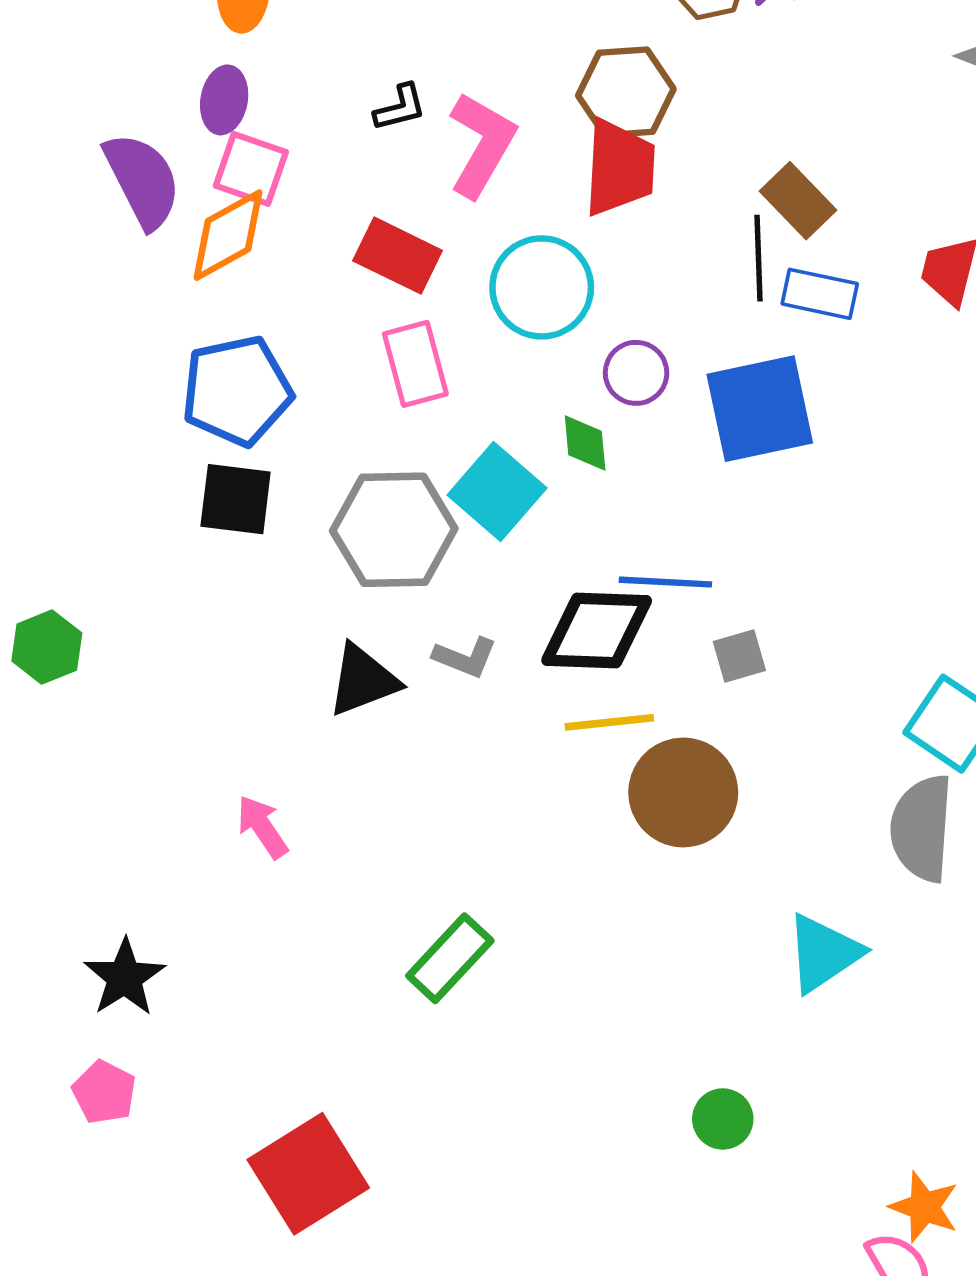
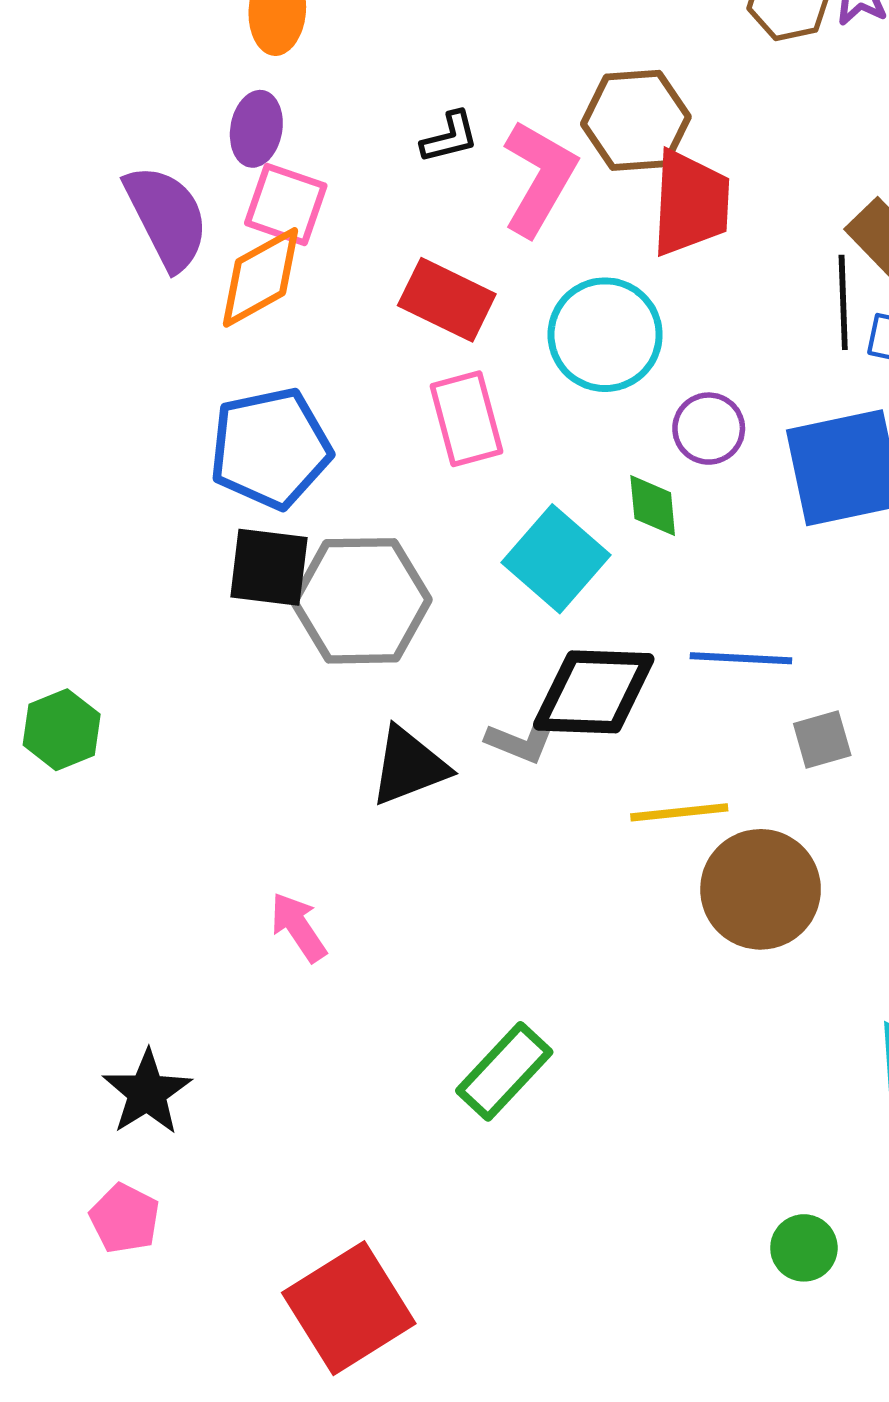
brown hexagon: (626, 92) -> (636, 120), moved
gray hexagon: (394, 530) -> (361, 601), moved
black diamond: (597, 631) -> (594, 692), moved

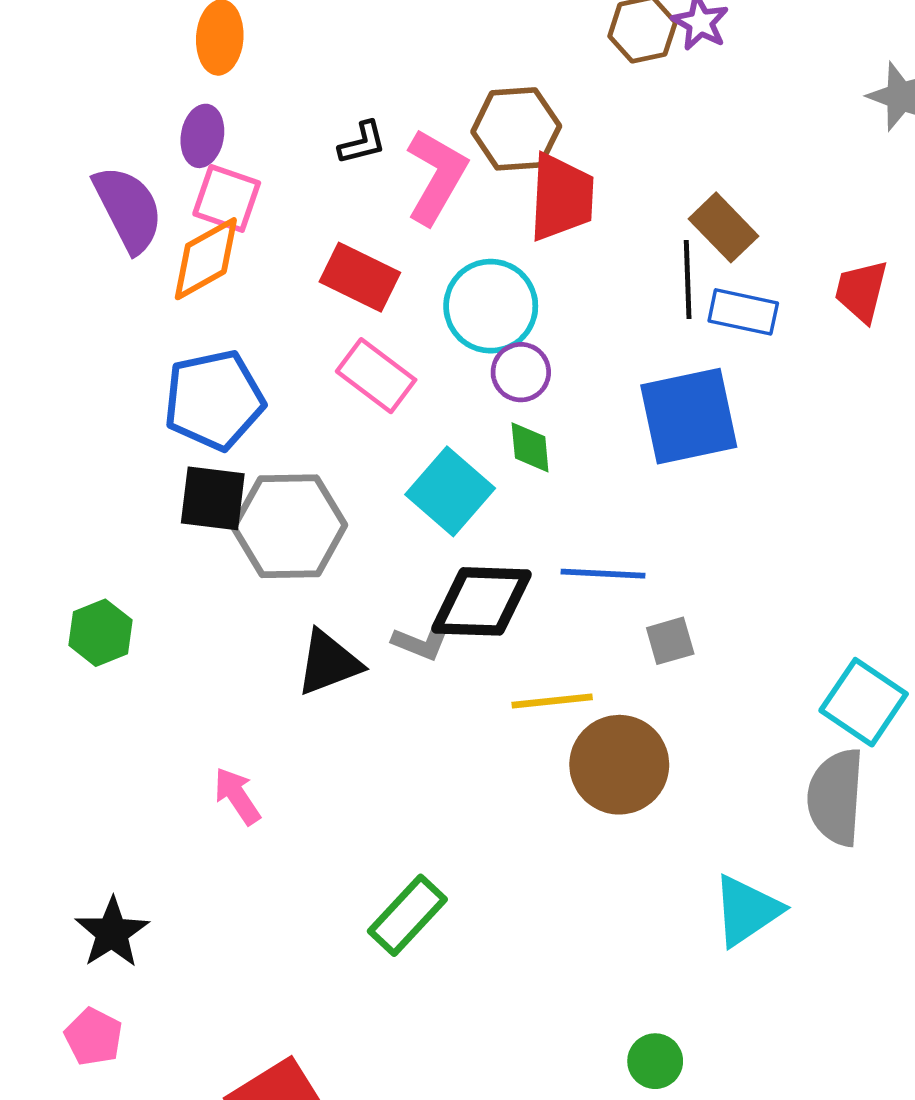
pink rectangle: (466, 419) -> (376, 376), turned -38
purple circle: (709, 429) -> (521, 372), moved
green hexagon: (62, 730) -> (100, 633), moved

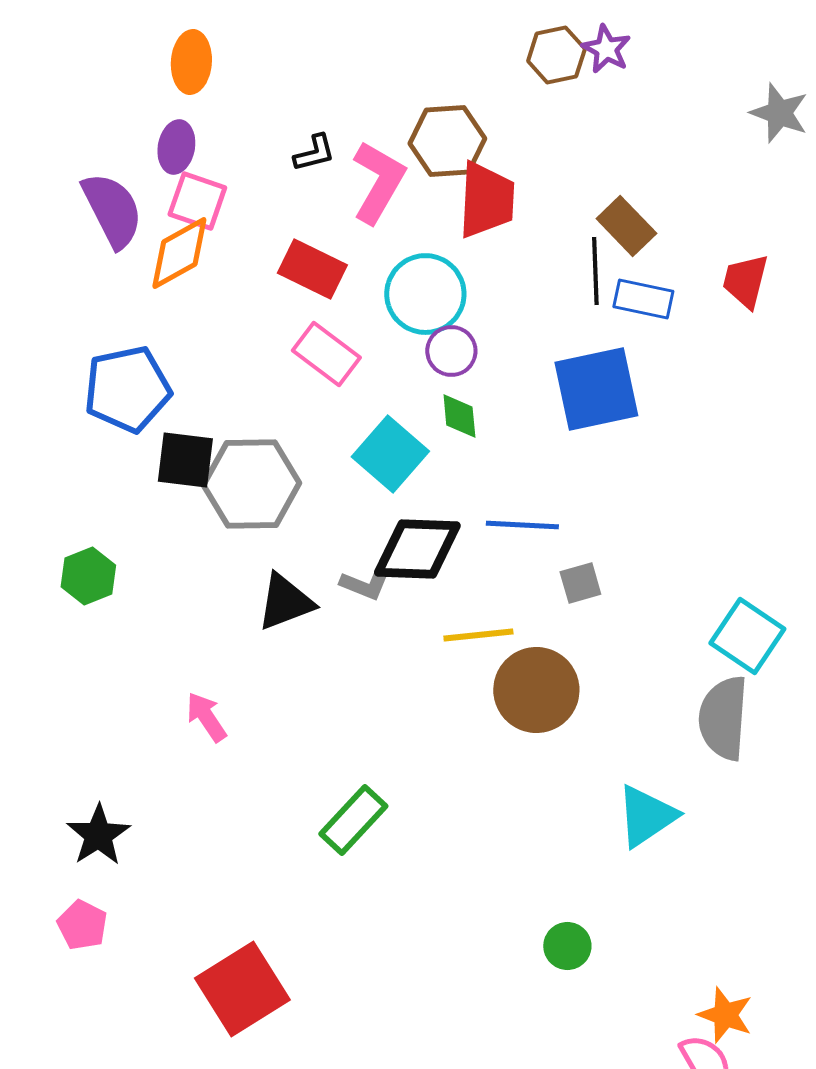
blue pentagon: (214, 400) -> (127, 389), moved

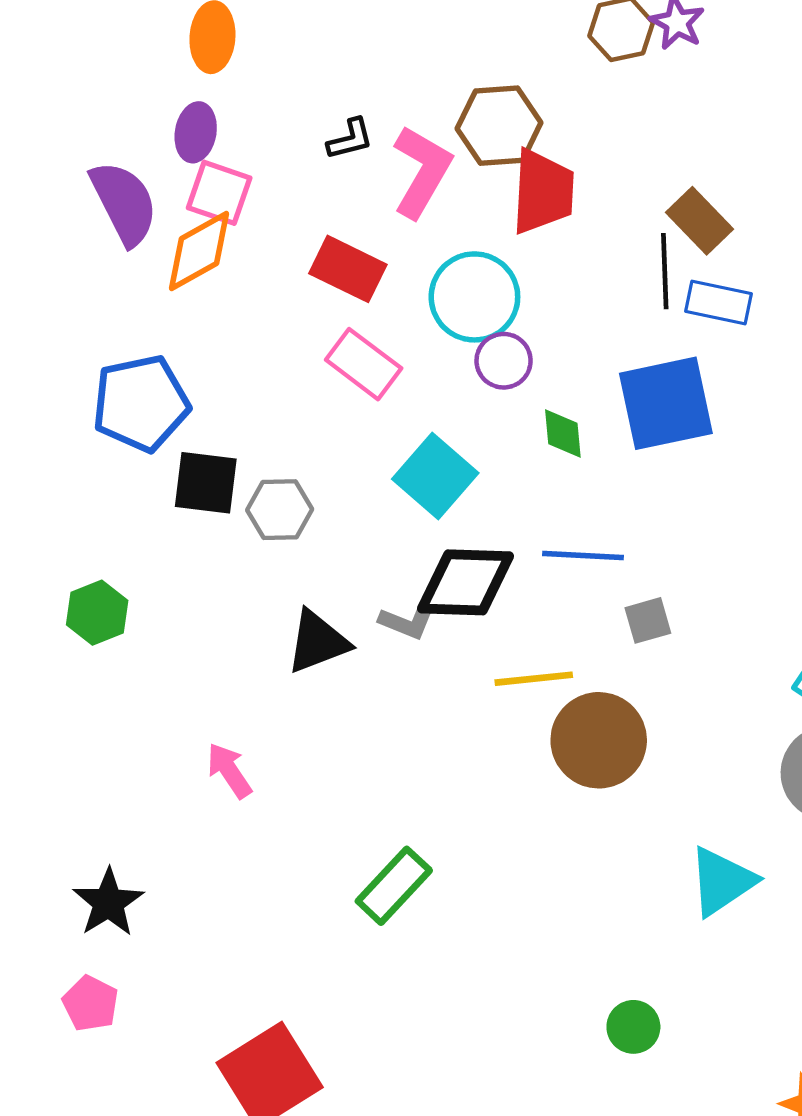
green diamond: (459, 416) -> (563, 434), moved
gray hexagon: (251, 484) -> (280, 510), size x0.6

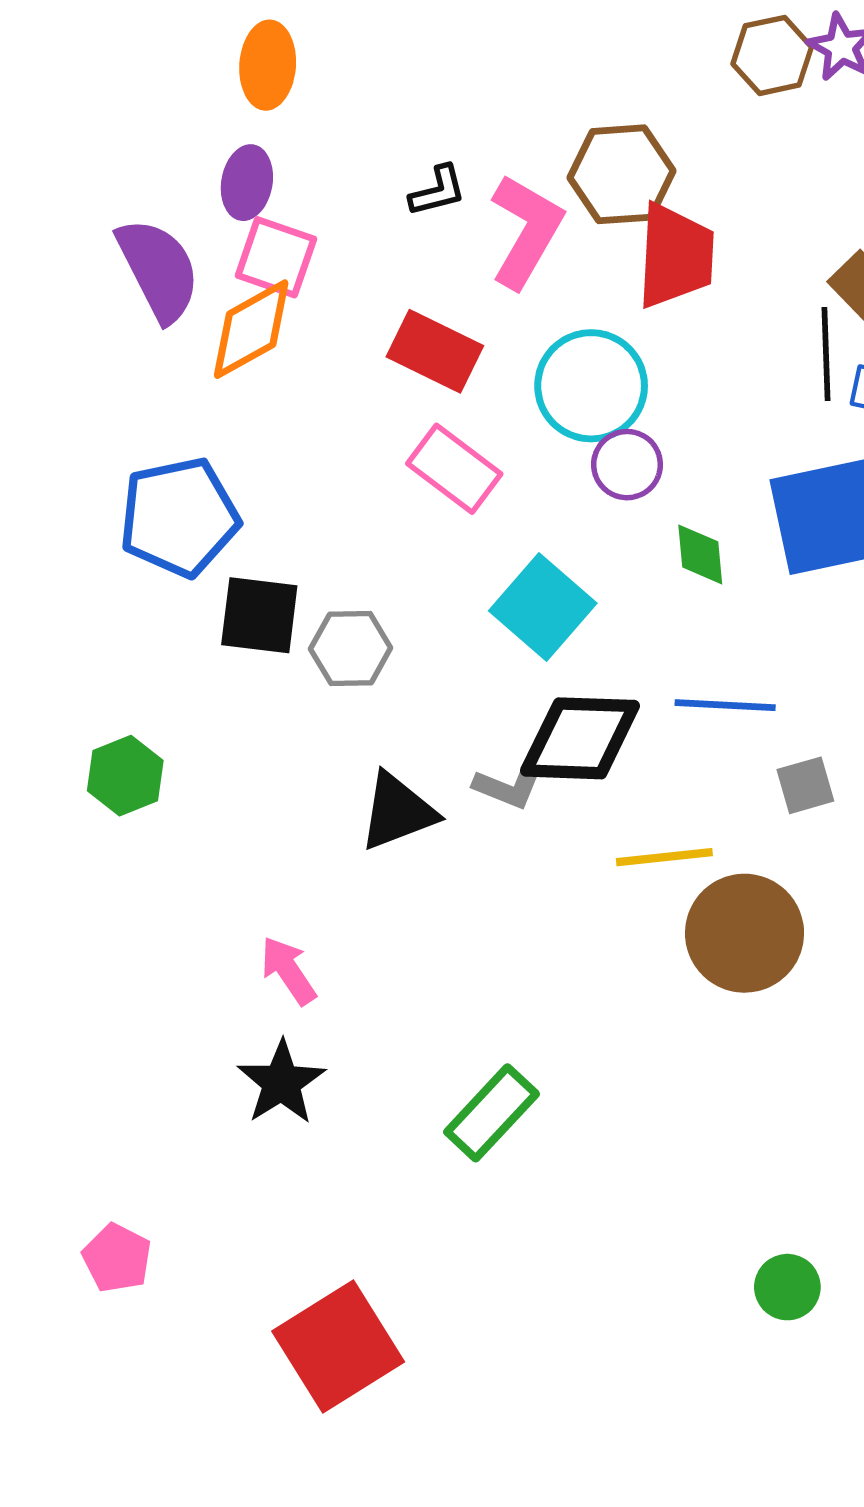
black star: (108, 903) -> (281, 1082), moved

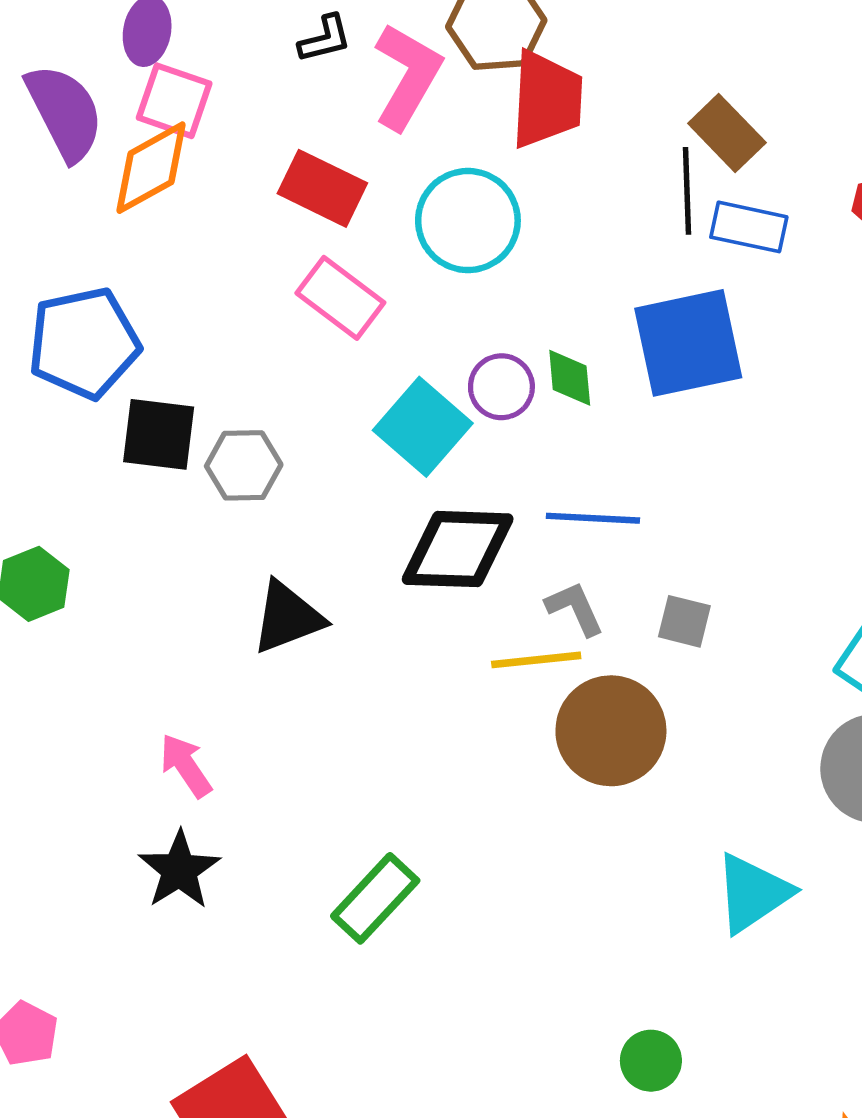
purple circle: (627, 465) -> (501, 387), moved
gray square: (805, 785) -> (684, 621), moved, turned 30
gray L-shape: (508, 787) -> (575, 608), moved, turned -136

